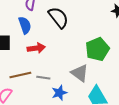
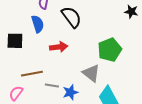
red arrow: (36, 48) -> (59, 47), moved
gray line: (43, 78) -> (52, 86), moved

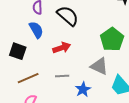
black square: (15, 41) -> (18, 51), turned 30
brown line: (32, 74) -> (28, 78), moved
gray line: (52, 86) -> (62, 76), moved

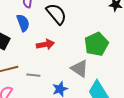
gray line: (62, 76) -> (33, 75), moved

